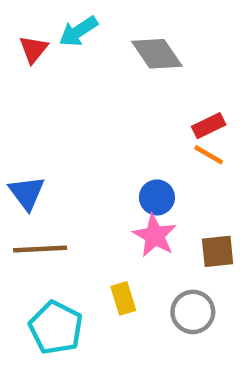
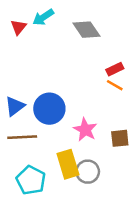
blue triangle: (27, 193) -> (15, 106), turned 30
blue circle: (157, 197) -> (49, 109), moved, size x1.6
yellow rectangle: (123, 298) -> (68, 164), size x1.6
gray circle: (193, 312) -> (88, 172), moved

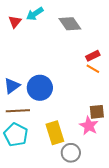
pink star: (85, 130) -> (89, 126), moved
gray circle: (88, 172) -> (71, 153), moved
cyan pentagon: (31, 180) -> (16, 135), moved

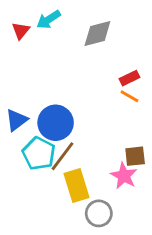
gray diamond: (70, 24) -> (97, 33), turned -70
brown line: (18, 111) -> (63, 156), moved, turned -50
cyan pentagon: (16, 135) -> (39, 153), moved

